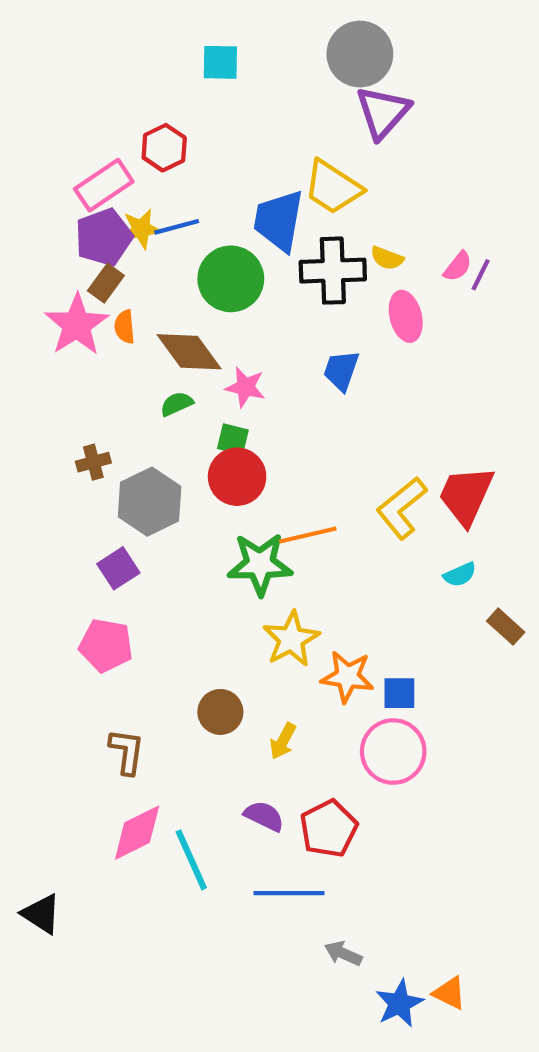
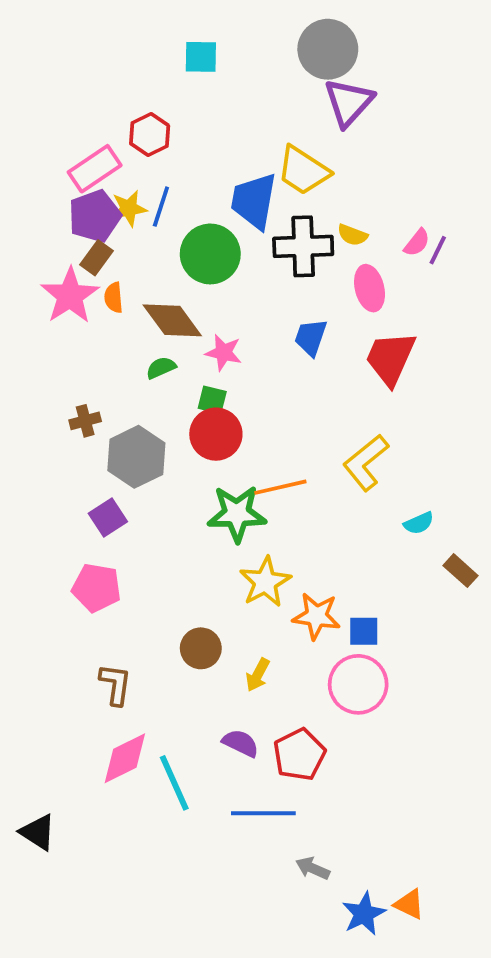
blue line: (177, 227) -> (161, 207), turned -57
red trapezoid: (466, 495) -> (390, 358), moved

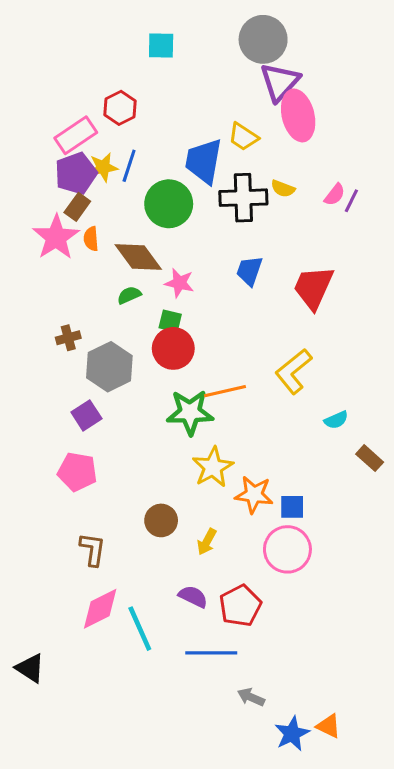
yellow trapezoid: (303, 171) -> (243, 137), size x0.7
pink ellipse: (370, 288) -> (298, 115), moved, size x1.4

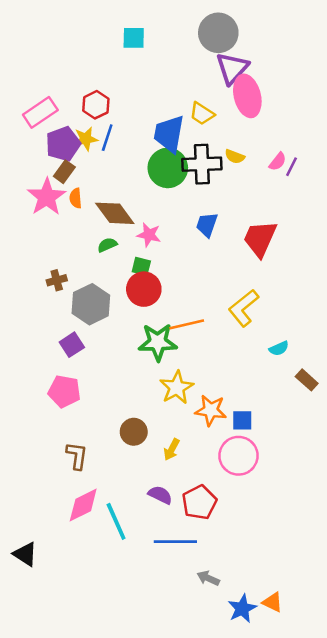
red hexagon: (120, 108) -> (96, 105), moved
pink rectangle: (76, 135) -> (40, 112), moved
green circle: (169, 204) -> (168, 168), moved

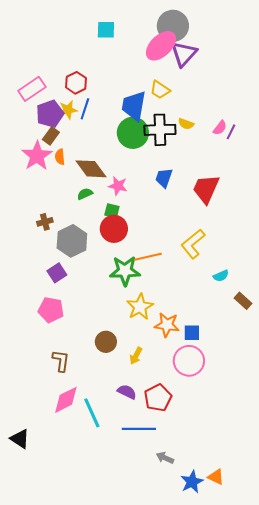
pink ellipse: (247, 96) -> (161, 46), moved, turned 60

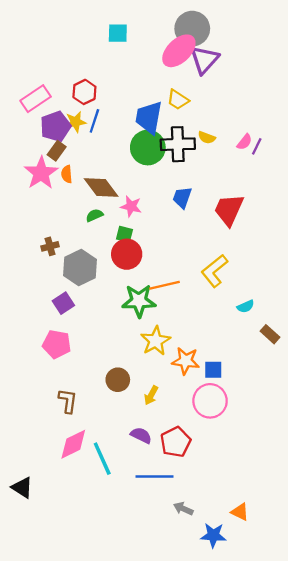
orange triangle: (216, 477) -> (240, 512), moved
blue star: (192, 482) -> (213, 535), turned 30

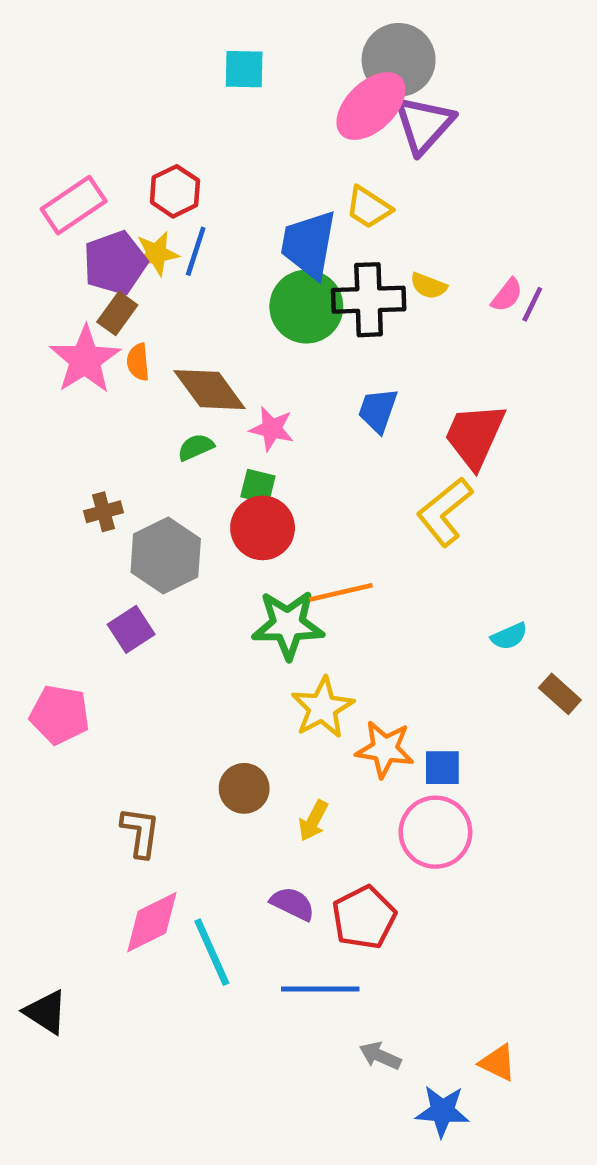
yellow L-shape: (214, 271) -> (445, 512), moved
pink pentagon: (57, 344) -> (60, 715), moved

